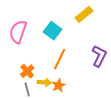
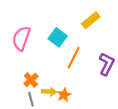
orange line: (60, 59) -> (74, 58), moved

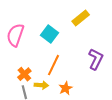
orange line: (74, 58) -> (54, 65), moved
orange star: (64, 95) -> (66, 88), moved

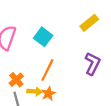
yellow rectangle: (81, 18) -> (89, 23), moved
orange star: (66, 88) -> (48, 94), moved

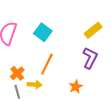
yellow rectangle: (89, 23) -> (93, 30), moved
orange star: (48, 94) -> (76, 87), moved

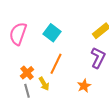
yellow arrow: (35, 85) -> (44, 84), turned 56

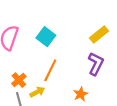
yellow arrow: (44, 84) -> (37, 92), turned -88

